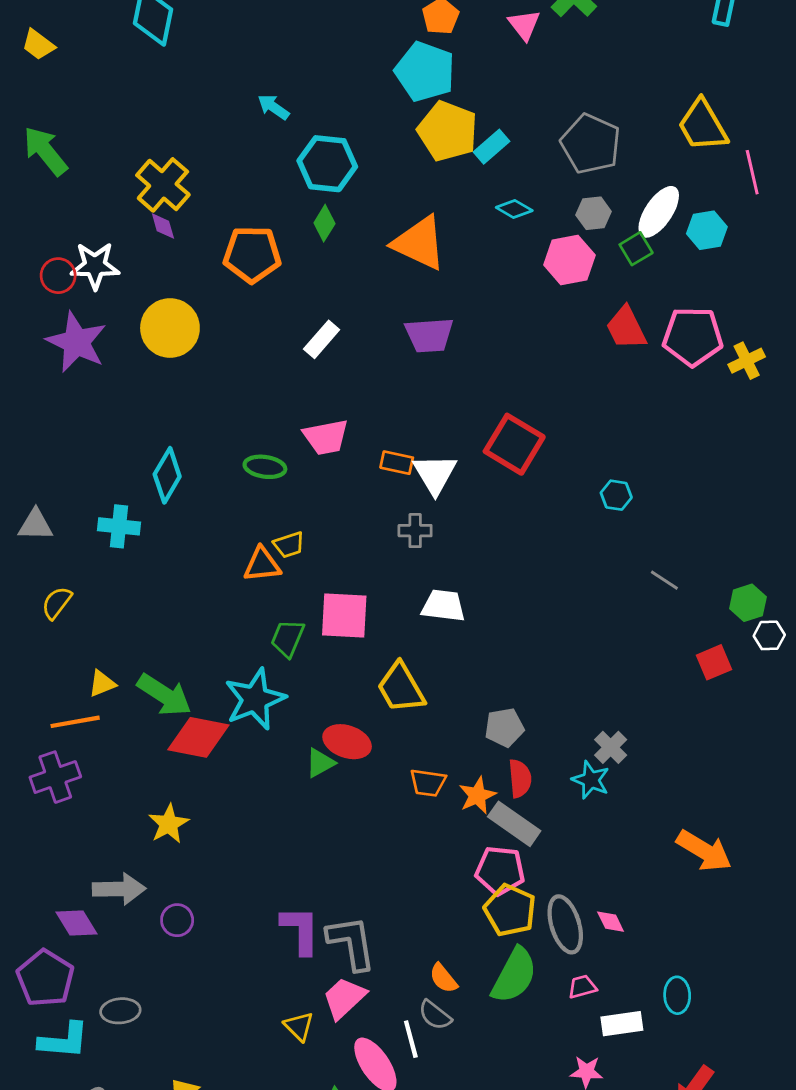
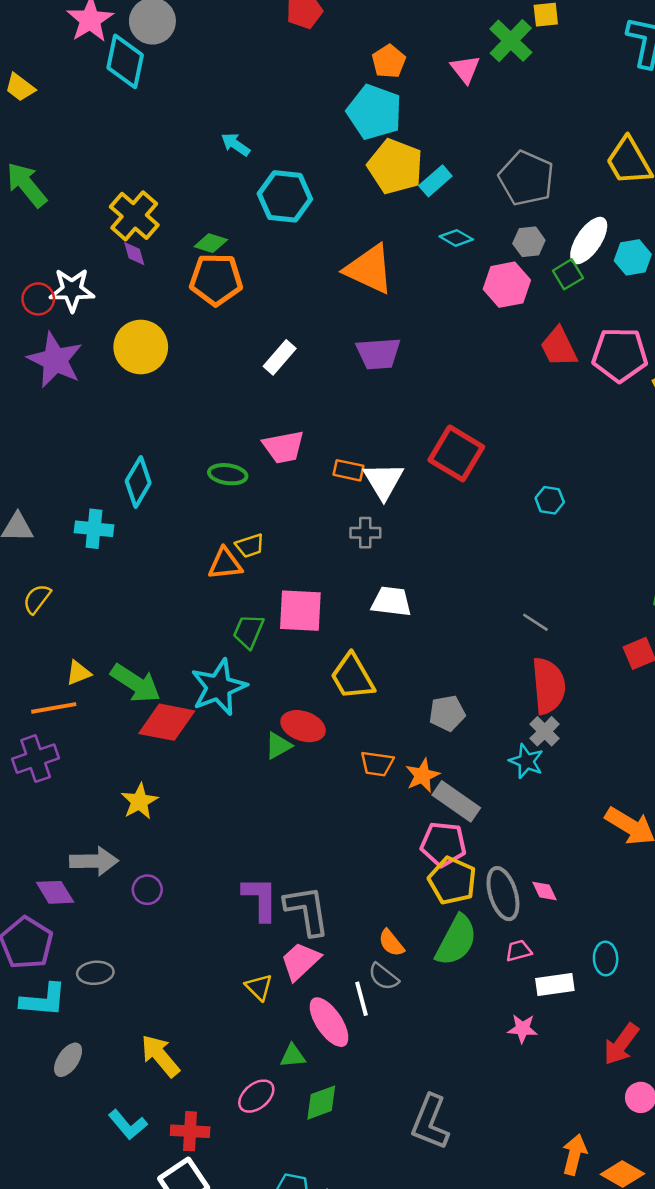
green diamond: (324, 223) -> (211, 243), moved, turned 76
gray line: (664, 580) -> (535, 622), moved
red semicircle: (520, 778) -> (548, 686), moved, size x1.6

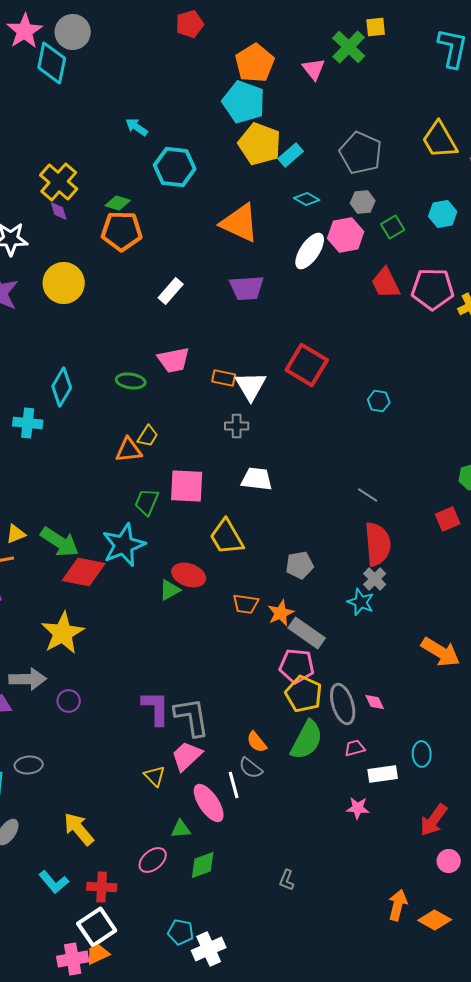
orange pentagon: (389, 61) -> (255, 63), size x1.5
white ellipse: (589, 241) -> (310, 251), moved
yellow trapezoid: (250, 546) -> (148, 436), turned -40
yellow star: (139, 801) -> (63, 633), size x1.5
gray L-shape: (430, 1122) -> (287, 880), size x0.5

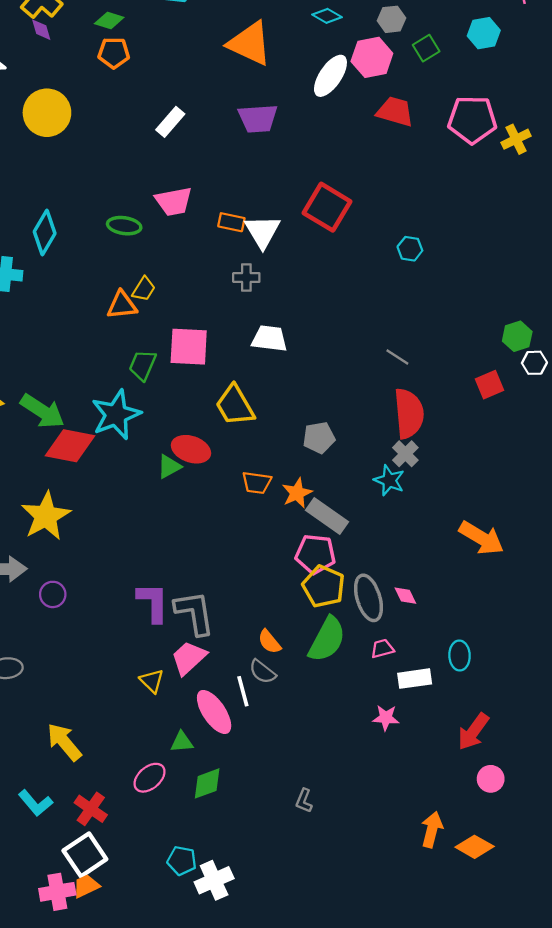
orange pentagon: (122, 231) -> (114, 53), size x0.7
red trapezoid: (386, 283) -> (395, 112), moved, turned 132
red cross: (102, 887) -> (91, 809), turned 32

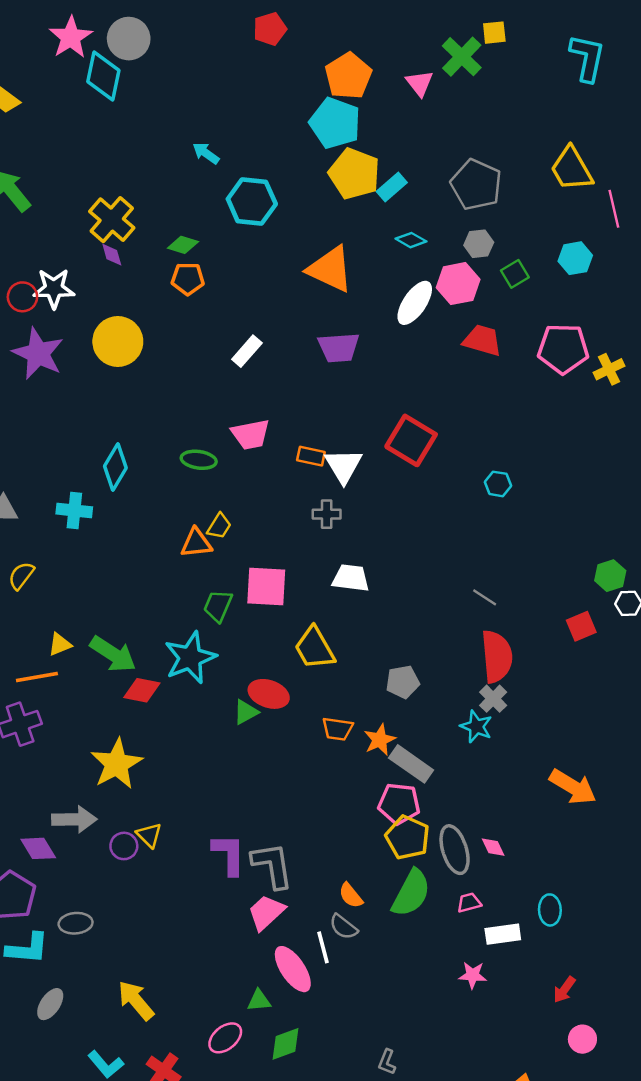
red diamond: (70, 446) -> (142, 690), size x0.7
yellow triangle: (152, 681) -> (149, 835), moved
red arrow: (473, 732) -> (564, 990), size x0.7

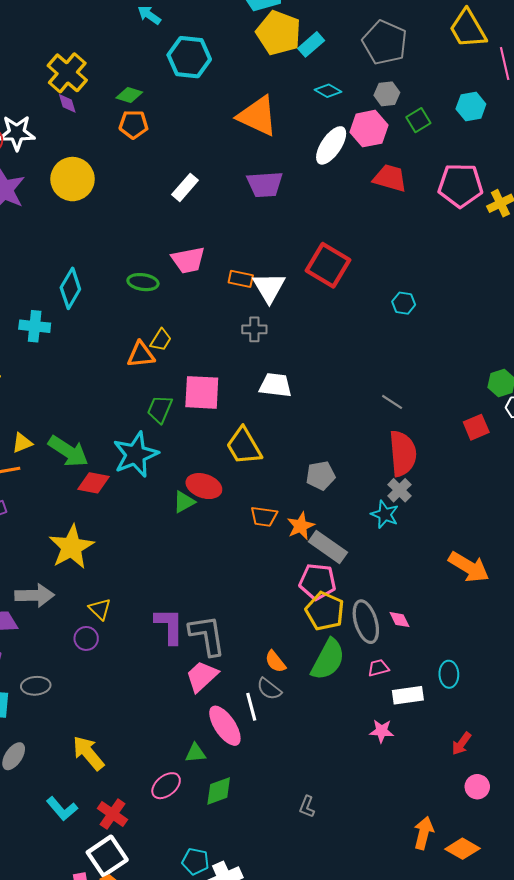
purple circle: (124, 846) -> (86, 638), moved

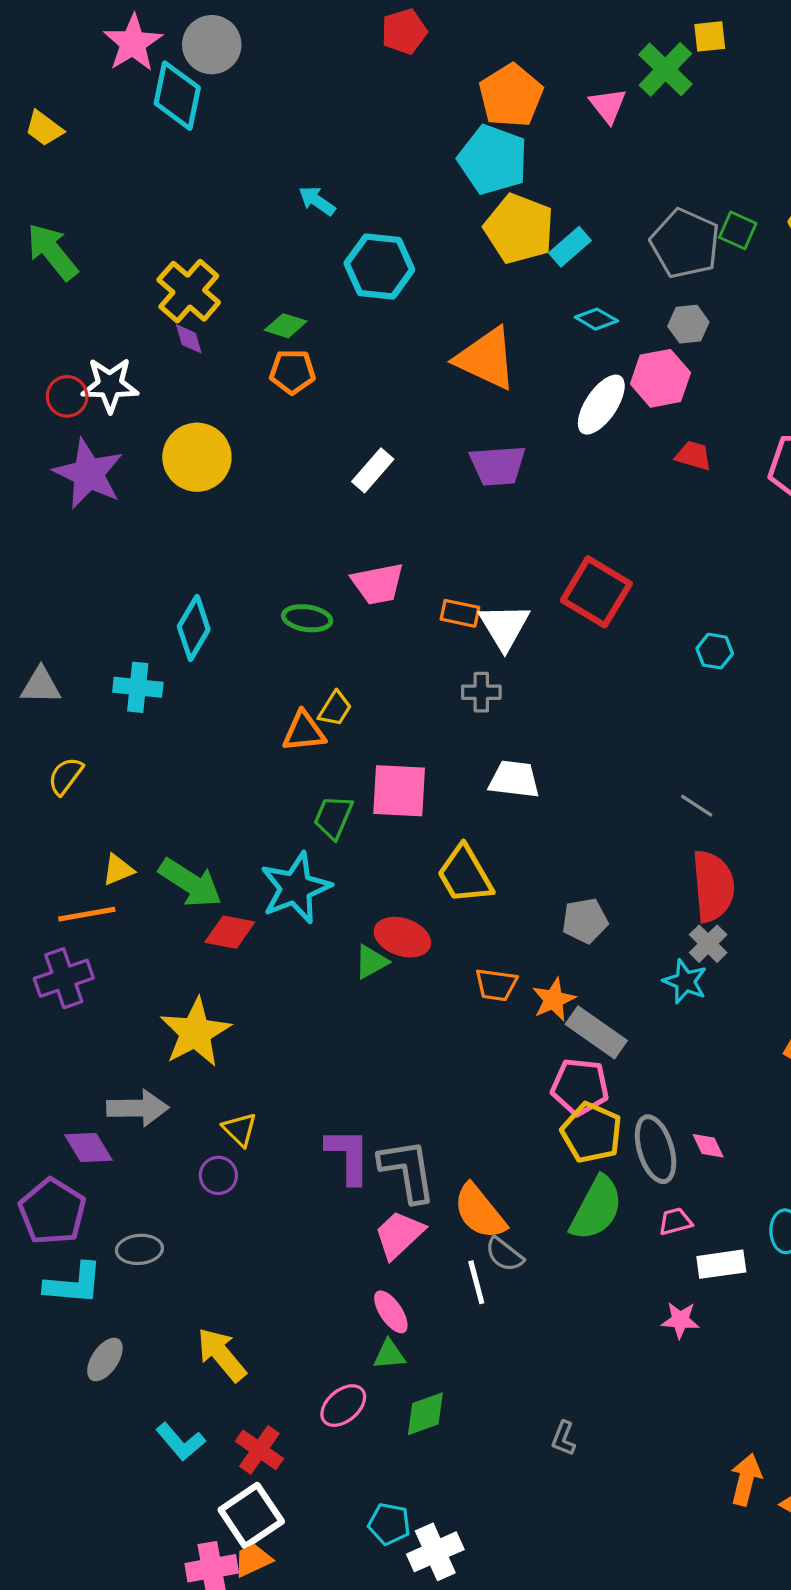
green square: (418, 120) -> (738, 230), moved, turned -35
red trapezoid: (390, 178) -> (693, 456), size x0.7
orange semicircle: (275, 662) -> (480, 1212), moved, size x1.6
pink ellipse: (225, 726) -> (391, 1312), moved, size x0.7

